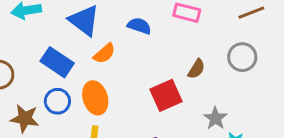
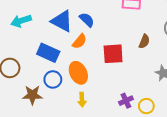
blue semicircle: (139, 26) -> (87, 20), moved, turned 35
red square: (166, 95) -> (113, 54), moved, turned 30

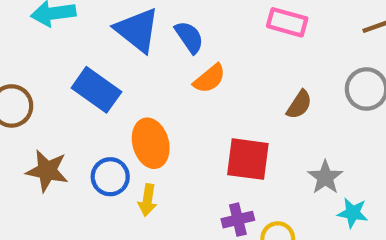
orange semicircle: (79, 41) -> (209, 79), moved
red square: (113, 54) -> (248, 159), moved
blue circle: (53, 79) -> (110, 177), moved

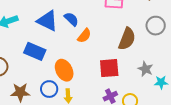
brown semicircle: (299, 105) -> (127, 39), size x1.6

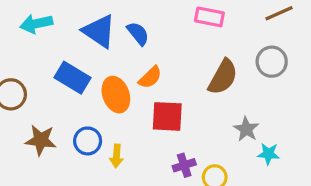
orange semicircle: (84, 36) -> (150, 77), moved
red square: (109, 68) -> (167, 116), moved
orange ellipse: (64, 70) -> (116, 95), moved

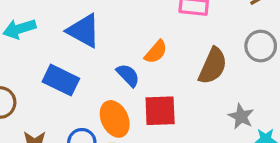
blue semicircle: (138, 33) -> (128, 75), moved
orange semicircle: (150, 77) -> (156, 52), moved
orange ellipse: (116, 95) -> (115, 119), moved

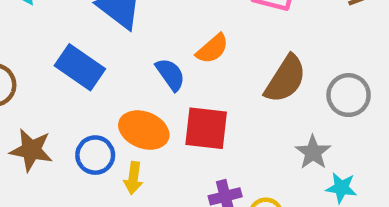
gray circle: (261, 46) -> (349, 95), moved
orange ellipse: (115, 119) -> (144, 130), turned -52

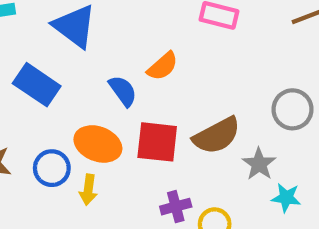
brown semicircle: (285, 79) -> (217, 136), moved, turned 30

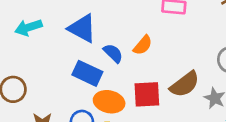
blue rectangle: (37, 85) -> (87, 73), moved
blue semicircle: (123, 91) -> (113, 53), moved

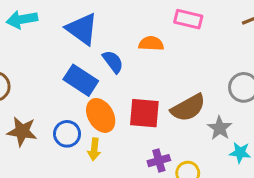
orange semicircle: (143, 45) -> (151, 44), moved, turned -135
orange ellipse: (109, 102) -> (101, 115), turned 40

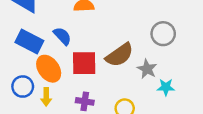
blue semicircle: (113, 62) -> (62, 36), moved
purple cross: (159, 161) -> (85, 101), moved, turned 30

